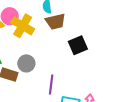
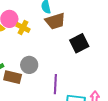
yellow cross: (23, 26) -> (23, 28), size x0.6

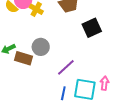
purple line: (55, 84) -> (66, 67), turned 42

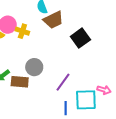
pink arrow: (105, 83) -> (104, 90), turned 112

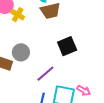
black square: (80, 38) -> (67, 46), moved

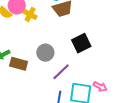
gray circle: (21, 52) -> (45, 53), moved

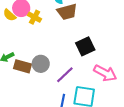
gray circle: (45, 53) -> (41, 64), moved
pink arrow: (100, 87) -> (105, 73), moved, size x1.6

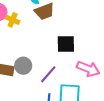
black square: (85, 46) -> (66, 44), turned 30

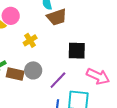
yellow cross: (13, 20) -> (30, 40), moved, turned 32

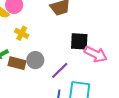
yellow cross: (30, 40) -> (22, 33), moved, turned -32
pink arrow: (98, 76) -> (96, 54), moved

